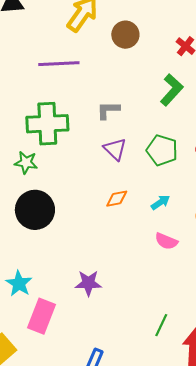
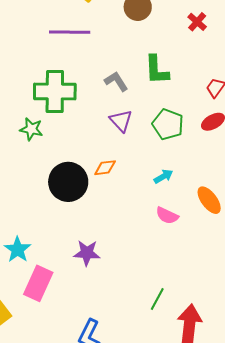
green L-shape: (172, 90) -> (157, 70), moved, turned 132
gray L-shape: (108, 110) -> (116, 81), turned 55
orange diamond: (117, 199) -> (105, 168), moved
black circle: (35, 210) -> (68, 182), moved

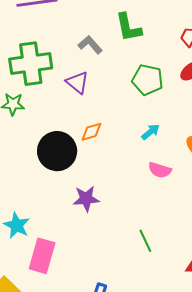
purple triangle: (121, 121) -> (77, 82), moved
purple star: (87, 253) -> (86, 199), moved
green line: (157, 299) -> (145, 241), moved, turned -45

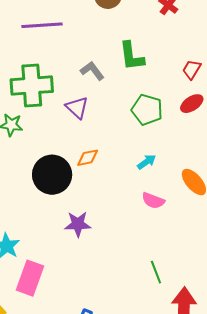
green line: (145, 241) -> (156, 272), moved

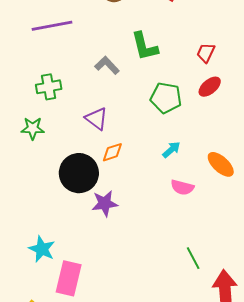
green cross: (32, 86) -> (49, 87), size x0.6
purple triangle: (77, 108) -> (96, 119), moved
purple star: (78, 224) -> (105, 203), moved

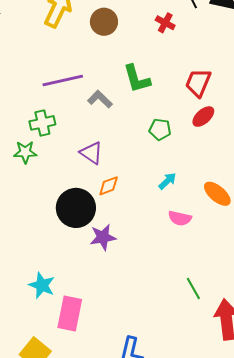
purple line: (52, 26) -> (63, 81), moved
red trapezoid: (206, 53) -> (198, 83), size x1.4
green pentagon: (166, 98) -> (160, 129), size x0.7
green star: (33, 128) -> (25, 152), moved

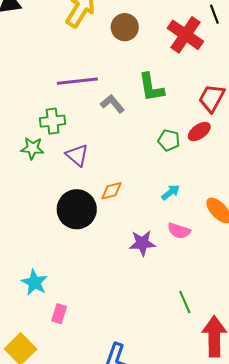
red cross: (165, 23) -> (185, 35), size x1.8
red ellipse: (203, 117) -> (199, 132), moved
purple triangle: (91, 153) -> (77, 155), moved
purple star: (103, 237) -> (142, 243), moved
pink rectangle: (70, 314) -> (59, 314), size x0.6

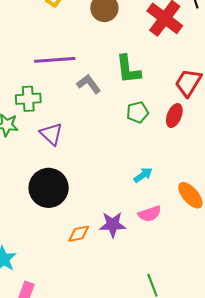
red ellipse: (199, 132) -> (174, 116), turned -35
green pentagon: (169, 140) -> (137, 112), moved, turned -30
orange diamond: (112, 191) -> (79, 234), moved
pink semicircle: (179, 231) -> (150, 214), turned -40

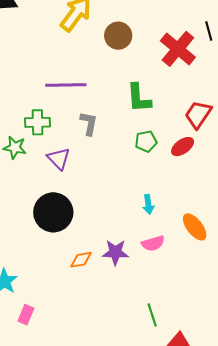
gray L-shape: (89, 84) -> (89, 123), moved, turned 45
red ellipse: (174, 116) -> (183, 147), turned 30
cyan arrow: (143, 175) -> (148, 204), turned 114

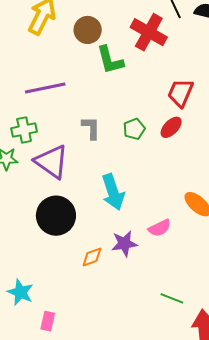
green L-shape: (139, 98) -> (110, 60), moved
gray L-shape: (89, 123) -> (91, 128), moved
purple triangle: (59, 159) -> (52, 162), size x1.5
cyan arrow: (148, 204) -> (113, 192), moved, size x1.8
green line: (152, 315) -> (172, 298), turned -40

